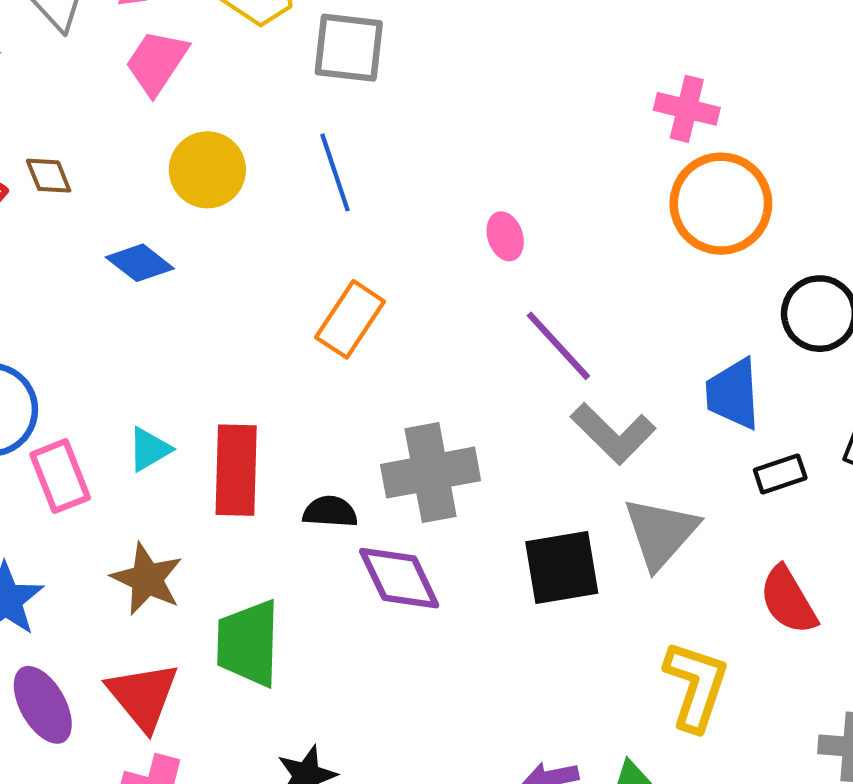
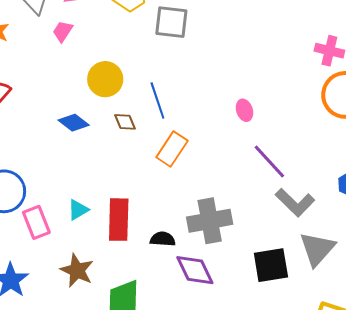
pink trapezoid: (157, 62) -> (63, 31), moved, size x0.7
blue line: (335, 172) -> (157, 101), moved
brown diamond: (49, 176) -> (125, 122), moved

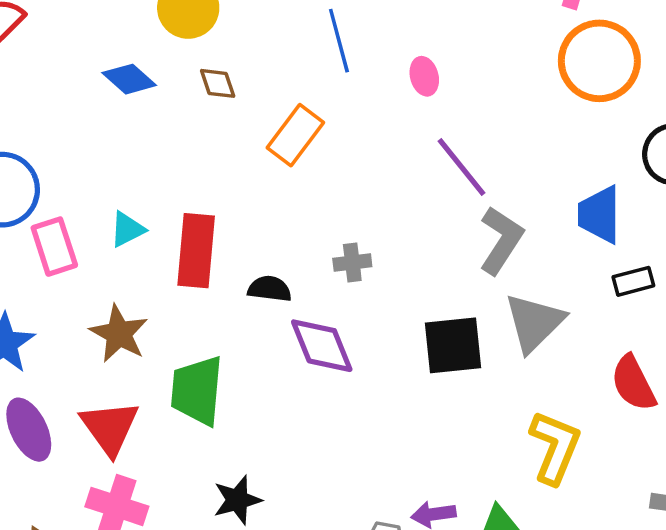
blue line: (157, 101) -> (339, 41), moved
gray L-shape: (295, 202) -> (501, 240), turned -105
gray cross: (210, 221) -> (352, 262), size x0.5

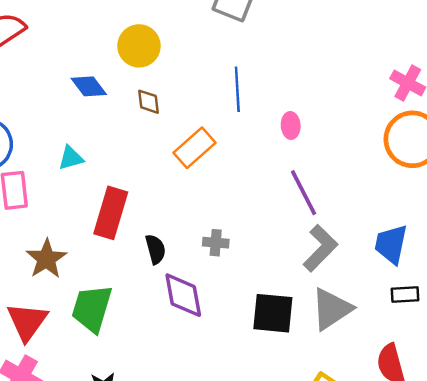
cyan triangle: (127, 229) -> (71, 158), moved
black semicircle: (270, 289) -> (155, 249), turned 56

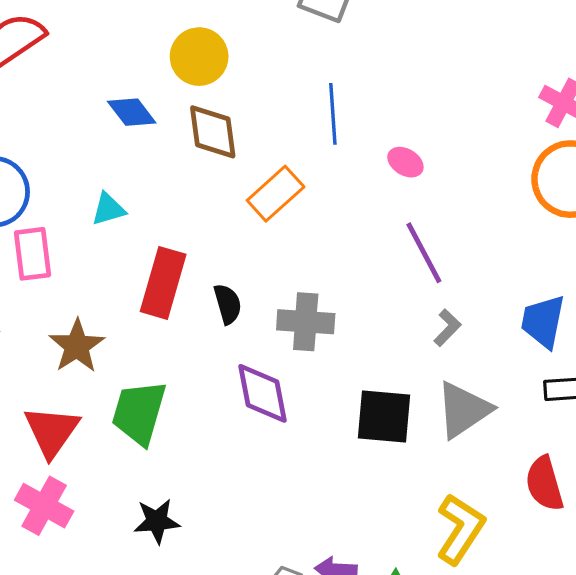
brown diamond: (149, 102) -> (213, 132), size x1.6
pink ellipse: (291, 125) -> (405, 162), turned -55
gray cross: (216, 243) -> (306, 322), size x1.6
gray L-shape: (320, 248) -> (447, 328), size x0.6
black semicircle: (155, 249) -> (228, 304), moved

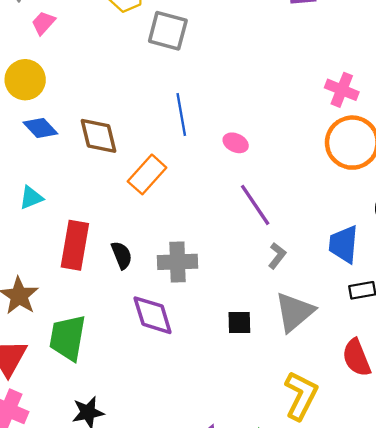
yellow circle: (199, 57) -> (25, 80), moved
black square: (384, 416) -> (239, 322), size x0.6

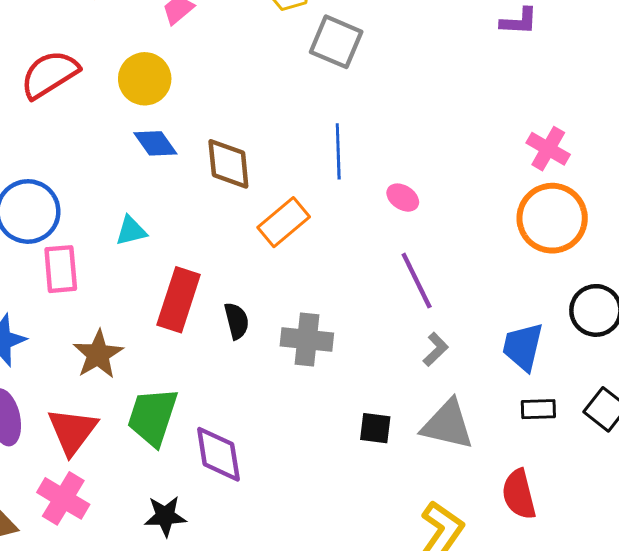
gray triangle: (294, 312) -> (448, 425), turned 45
purple diamond: (153, 315) -> (218, 454), moved

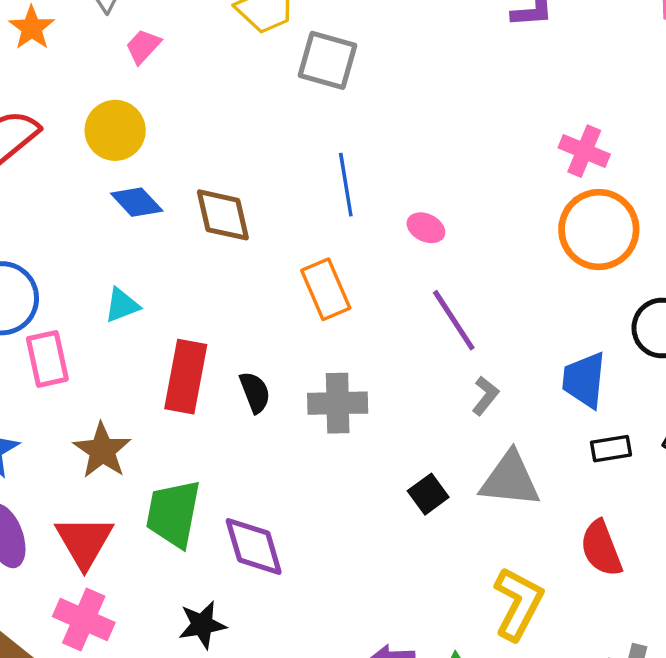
orange rectangle: (284, 222) -> (326, 289), moved, turned -66
black square: (375, 428) -> (428, 494), turned -36

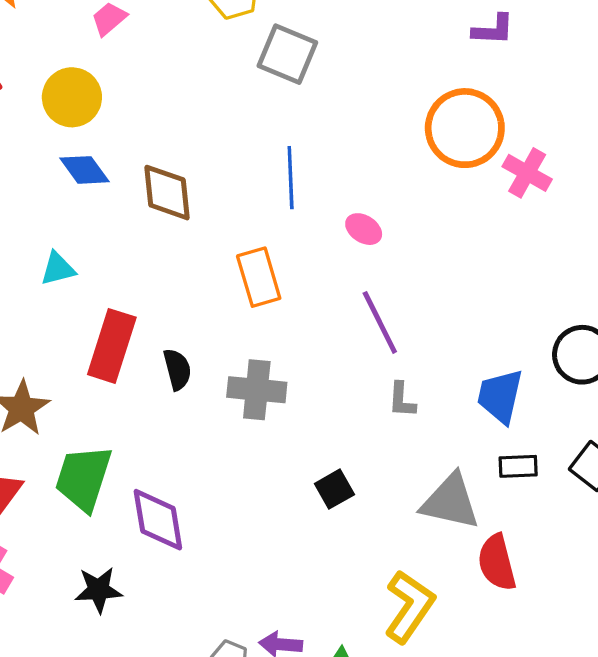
orange circle: (599, 230) -> (465, 128), moved
gray L-shape: (485, 396) -> (402, 400), turned 138
gray triangle: (510, 480) -> (450, 502), moved

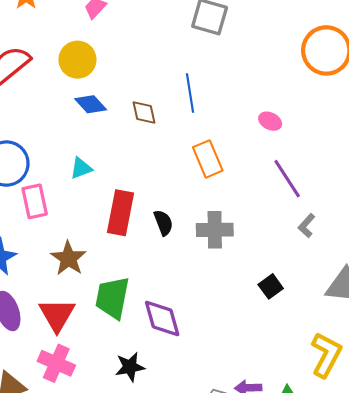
blue line: (291, 178) -> (190, 93), moved
brown diamond: (167, 193) -> (144, 113), size x0.7
gray L-shape: (402, 400) -> (307, 226), turned 45

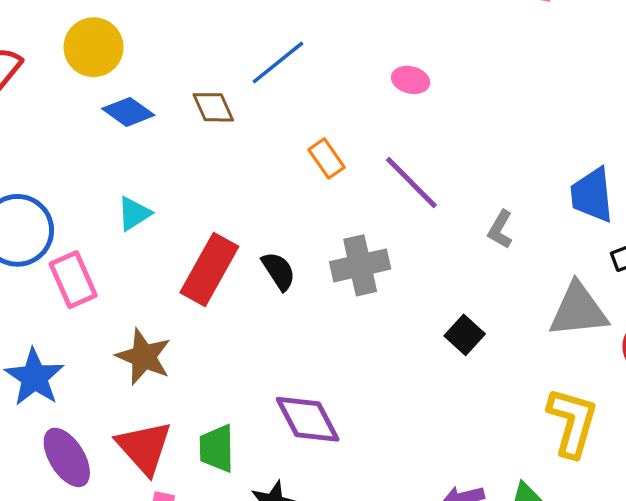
blue line: (190, 93) -> (278, 62), turned 72
orange rectangle: (208, 159) -> (327, 158), size x0.7
purple line: (287, 179) -> (411, 182), moved
red rectangle: (121, 213) -> (209, 270), turned 30
green trapezoid: (112, 298) -> (217, 448), moved, size x0.7

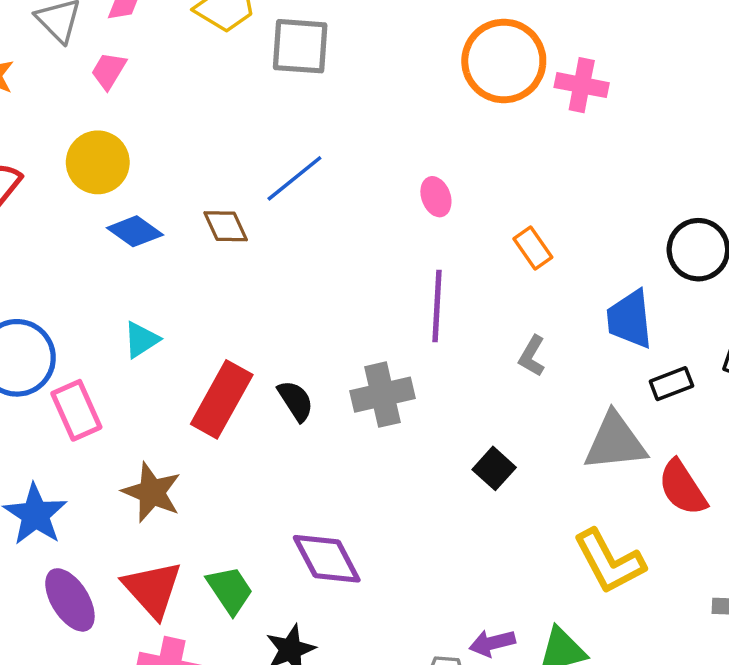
pink ellipse: (411, 80) -> (436, 197), turned 56
orange rectangle: (327, 158) -> (533, 248), moved
purple line: (411, 182) -> (437, 306), turned 48
yellow L-shape: (572, 422) -> (609, 562), turned 136
green trapezoid: (217, 448) -> (230, 590), turned 147

